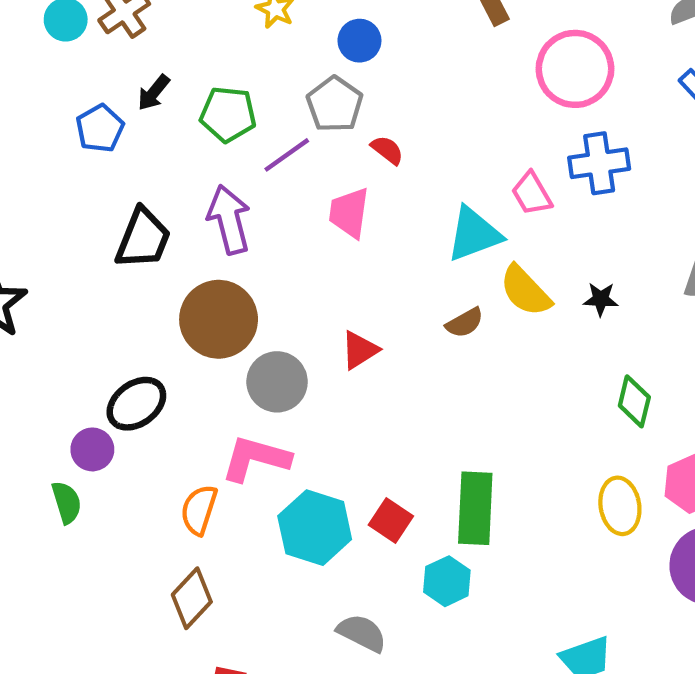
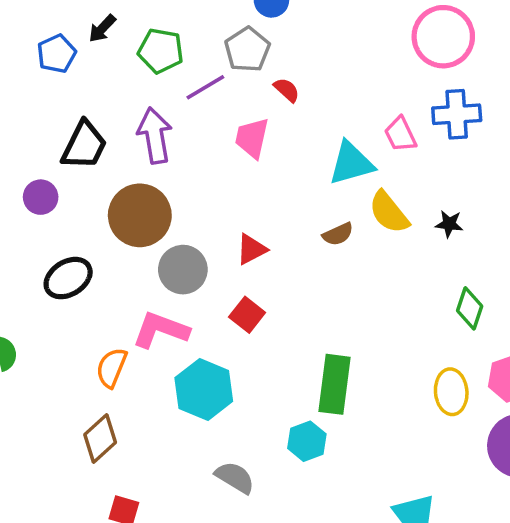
purple circle: (92, 449) -> (41, 197), moved
red square: (391, 521) -> (247, 315), moved

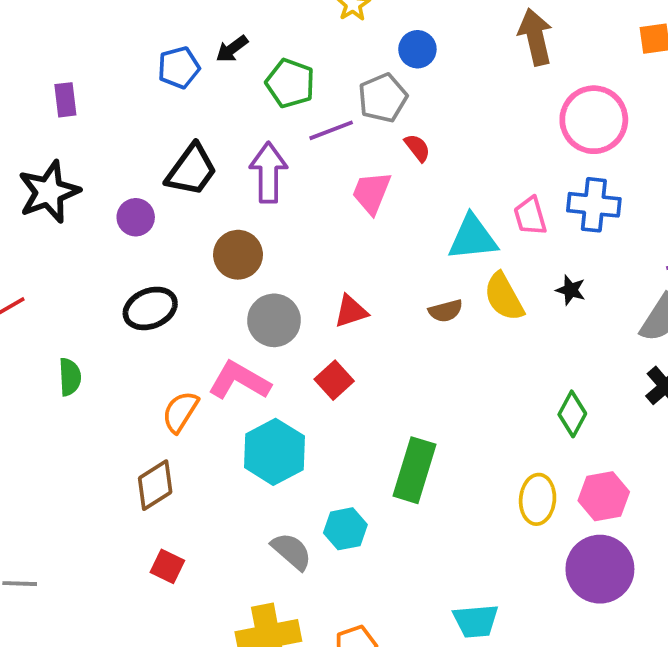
brown circle: (140, 215) -> (238, 255), size x0.7
black star: (449, 224) -> (571, 290), moved
cyan hexagon: (307, 441) -> (345, 529), moved

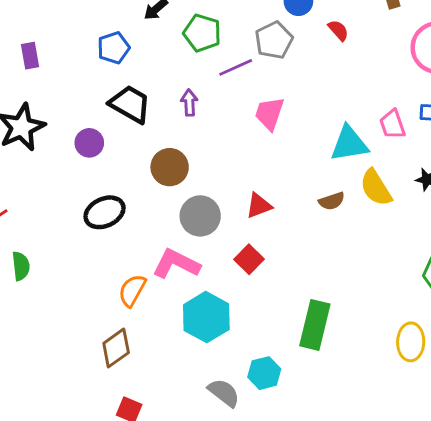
blue pentagon: (179, 67) -> (114, 48), moved
red semicircle: (417, 148) -> (338, 30), moved
black trapezoid: (191, 170) -> (130, 104), turned -93
purple arrow: (268, 173) -> (189, 103), size x0.6
green semicircle: (70, 377) -> (21, 266), moved

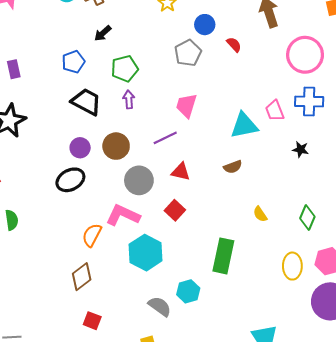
green pentagon: (202, 33) -> (125, 69), moved, turned -30
purple line: (236, 67) -> (165, 138), moved
purple circle: (89, 143) -> (80, 148), moved
yellow semicircle: (376, 188) -> (260, 214), moved, size x0.6
red triangle: (259, 206) -> (181, 172), turned 36

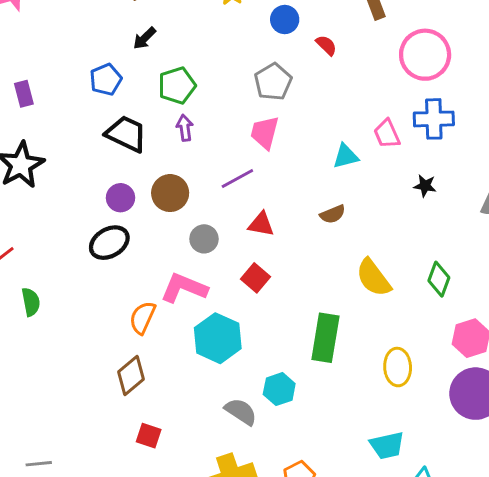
gray pentagon: (188, 53) -> (273, 82), moved
cyan triangle: (244, 125) -> (346, 156), size x0.7
gray circle: (139, 180) -> (204, 239), size x0.7
yellow semicircle: (260, 214) -> (373, 278), size x1.8
yellow ellipse: (292, 266) -> (398, 367), moved

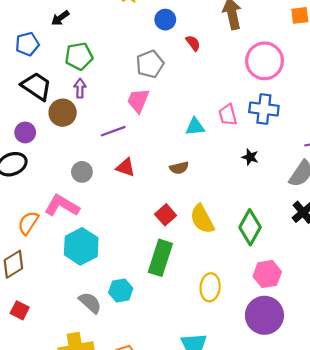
brown circle: (170, 193) -> (63, 113), moved
red square: (256, 278) -> (166, 215), moved
green diamond: (439, 279) -> (250, 227), size x1.4

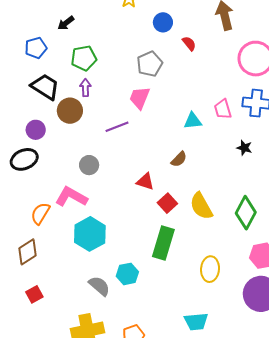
red triangle: (126, 167) -> (145, 182), moved
brown semicircle: (179, 168) -> (179, 159), turned -30
red square: (20, 310) -> (34, 294), turned 36

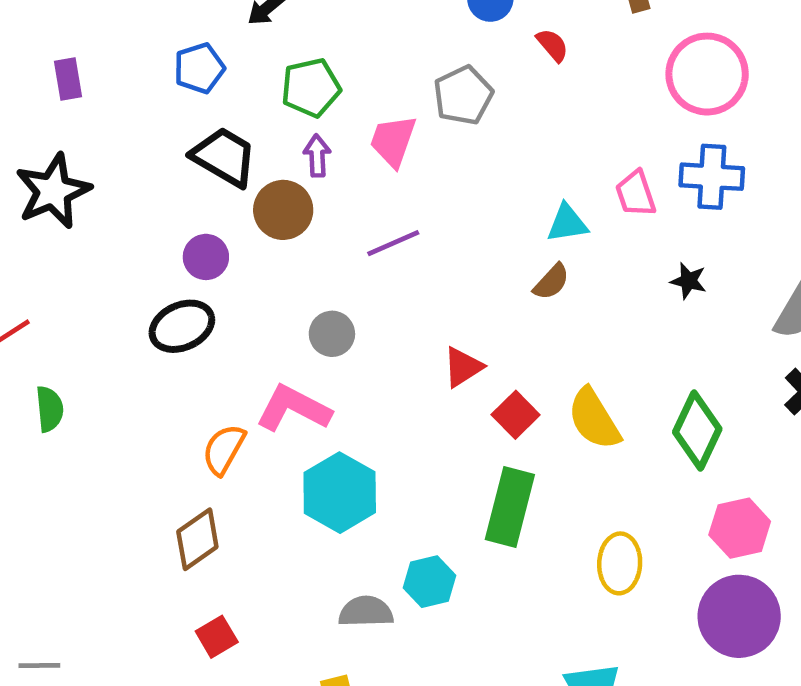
pink trapezoid: (140, 98) -> (393, 141), moved
brown semicircle: (179, 159) -> (551, 282), moved
red triangle: (145, 182) -> (463, 367), turned -48
gray semicircle: (99, 286) -> (366, 612), turned -40

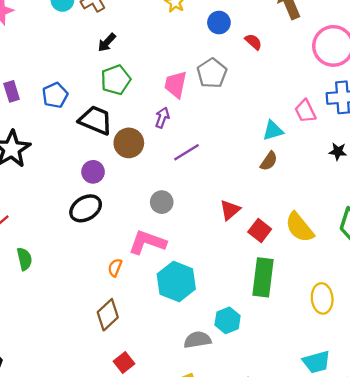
blue pentagon: (199, 68) -> (55, 95), moved
green pentagon: (311, 88) -> (116, 80), moved
pink trapezoid: (393, 141) -> (176, 84), moved
purple arrow: (317, 156) -> (162, 118), moved, turned 30
orange semicircle: (224, 449) -> (115, 268), size x0.7

